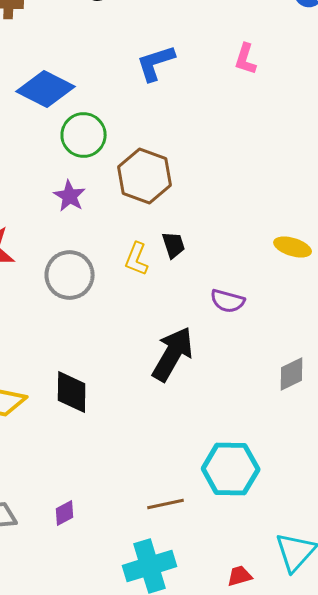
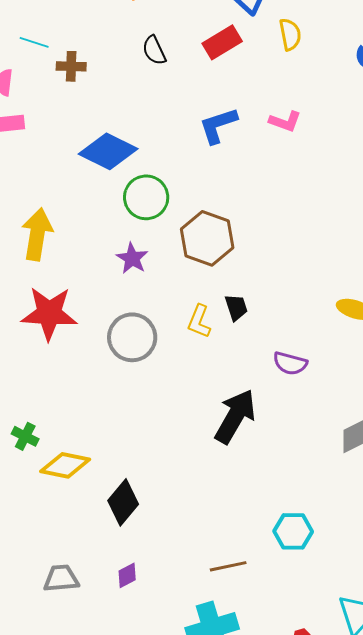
pink L-shape: (246, 59) -> (285, 121), moved, turned -88
black diamond: (72, 392) -> (123, 502), moved, turned 39
cyan hexagon: (231, 469) -> (293, 531), size x0.7

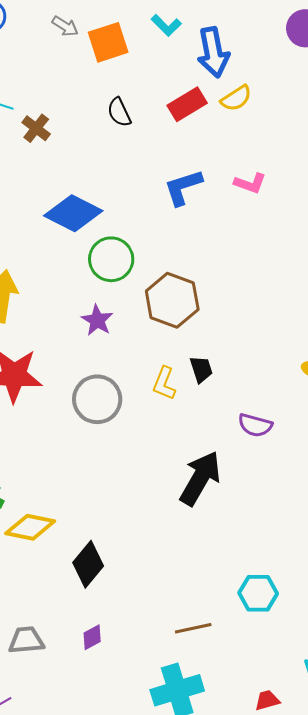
yellow semicircle: (290, 34) -> (236, 98), moved, turned 68
brown cross: (71, 66) -> (36, 128), turned 36

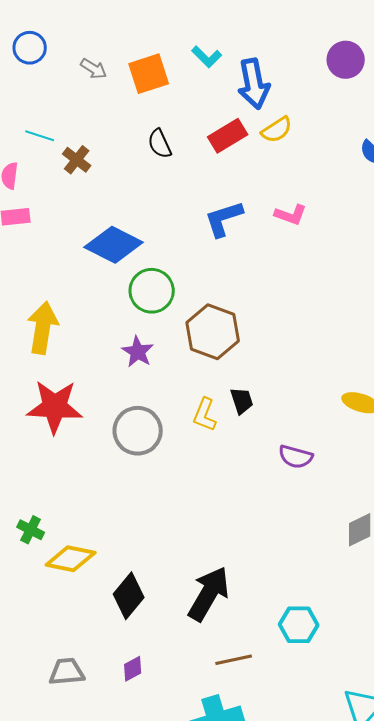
gray arrow: (65, 26) -> (94, 69), moved
black arrow: (200, 478) -> (209, 594), moved

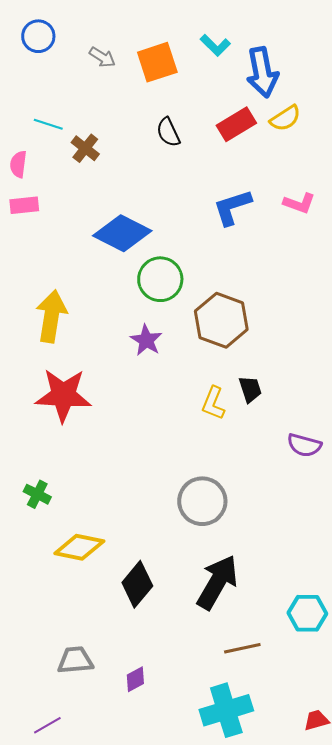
gray circle: (138, 431) -> (202, 501), moved
green cross: (31, 530) -> (37, 494), moved
purple diamond: (133, 669) -> (135, 679), moved

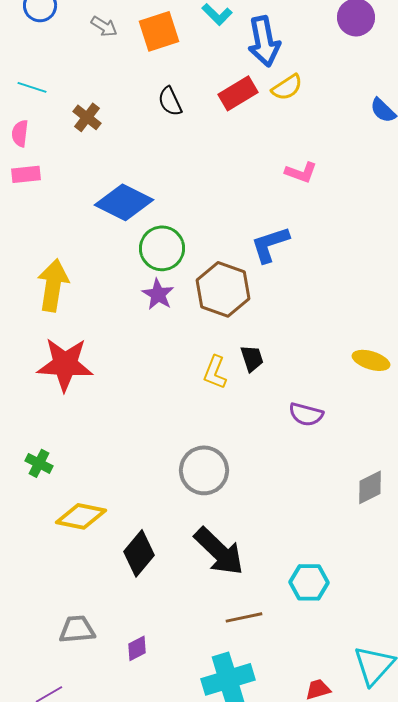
cyan line: (48, 124) -> (32, 87), moved
blue L-shape: (232, 207) -> (270, 244), moved
purple star: (146, 340) -> (158, 294), moved
black arrow: (217, 582) -> (219, 551), turned 104

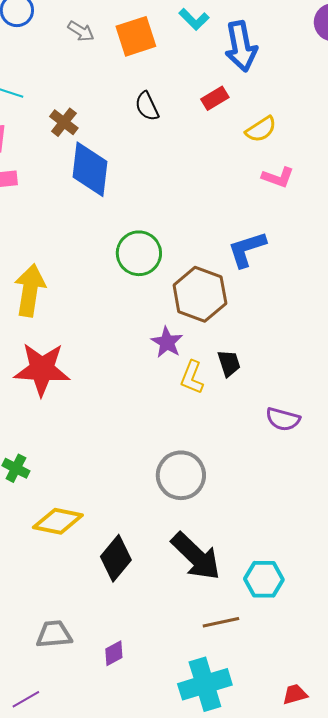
yellow semicircle: (287, 87) -> (261, 129), moved
red rectangle: (238, 93) -> (215, 98), size x0.7
blue diamond: (124, 202) -> (90, 169), moved, turned 70
purple star: (158, 294) -> (167, 342), moved
cyan hexagon: (309, 582) -> (264, 579), moved

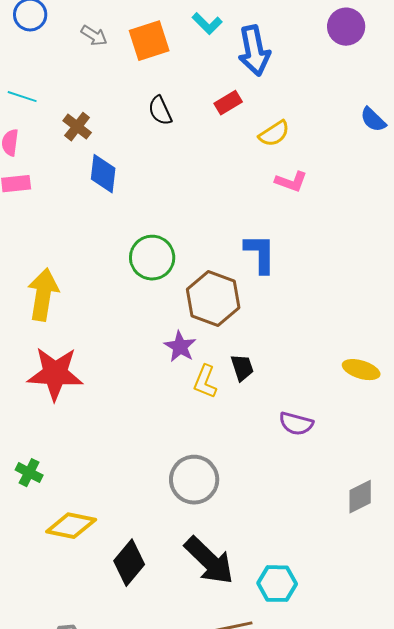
blue diamond: (90, 169) -> (103, 174), size x0.7
blue L-shape: (247, 249) -> (260, 254), turned 108

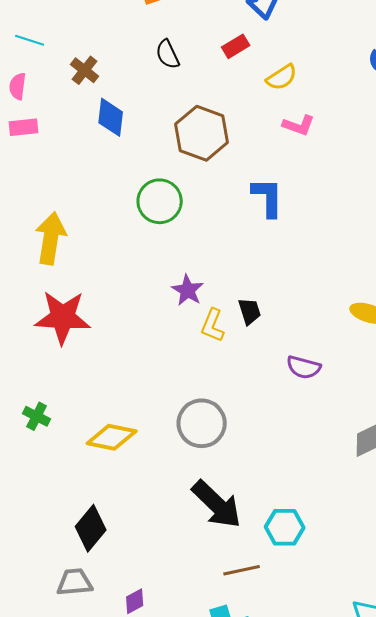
brown hexagon: (213, 299) -> (202, 133), moved
yellow diamond: (71, 526) -> (112, 437), moved
black diamond: (129, 563) -> (91, 528), moved

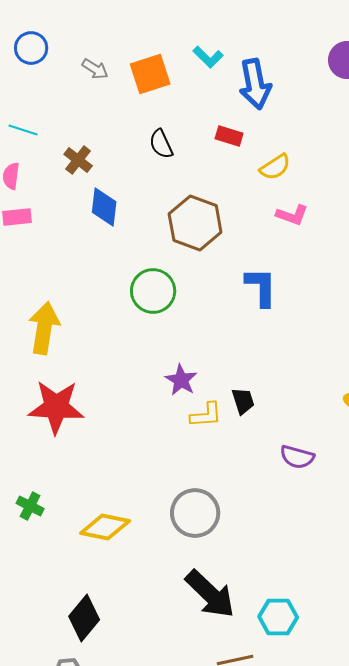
red rectangle: (236, 46) -> (229, 136), turned 48
yellow L-shape: (213, 325) -> (206, 415), turned -116

